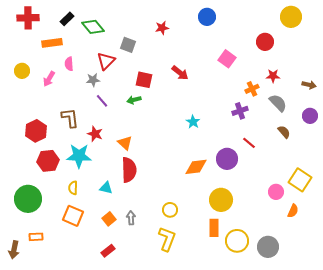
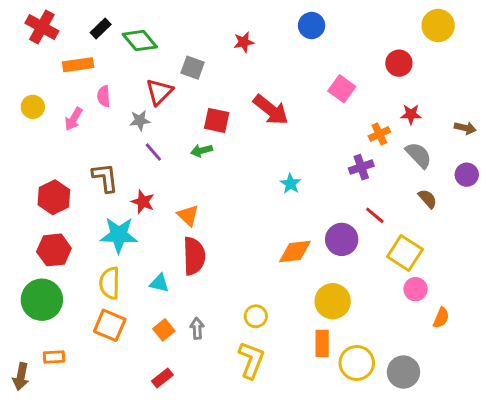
red cross: (28, 18) -> (42, 27), turned 30
red arrow: (180, 73) -> (271, 110), size x1.4
red hexagon: (48, 161) -> (54, 250), moved
yellow square: (300, 180) -> (405, 253), moved
yellow semicircle: (73, 188) -> (110, 283), size x1.5

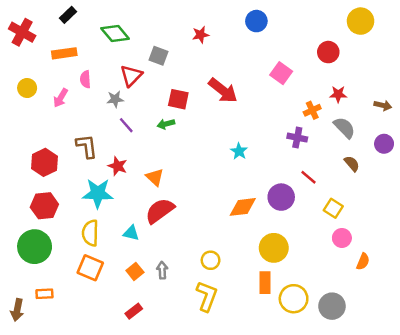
red cross: (42, 27) -> (22, 32), moved
black rectangle: (101, 29) -> (68, 15), moved
purple cross: (361, 167) -> (297, 138), turned 30
yellow square: (405, 253) -> (333, 208), size x0.7
red semicircle: (194, 256) -> (160, 211), turned -124

